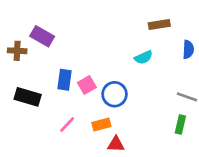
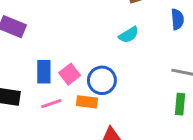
pink line: (67, 125) -> (51, 104), moved, turned 36
orange rectangle: (101, 125) -> (87, 102), moved, turned 30

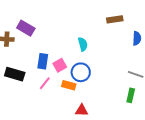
cyan semicircle: (129, 35) -> (83, 44), moved, turned -80
pink line: (51, 104) -> (45, 83), turned -40

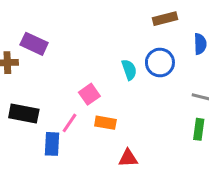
cyan semicircle: (83, 44) -> (129, 70), moved
blue rectangle: (43, 61) -> (52, 144), moved
blue circle: (81, 72) -> (160, 62), moved

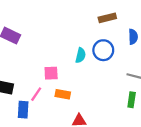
cyan semicircle: (129, 70) -> (81, 55), turned 32
pink square: (89, 94) -> (51, 73), turned 32

